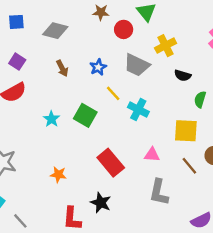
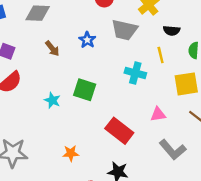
yellow line: (113, 93) -> (161, 55), moved, turned 42
gray L-shape: (159, 192) -> (173, 150), turned -40

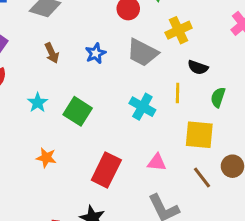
cyan star: (52, 100) -> (38, 103), moved
red rectangle: (119, 131) -> (106, 170), turned 64
orange star: (71, 153) -> (46, 158), moved

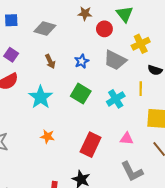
cyan star: (38, 103) -> (41, 97), size x1.6
cyan cross: (142, 107) -> (116, 99), turned 30
green square: (78, 111) -> (81, 94), moved

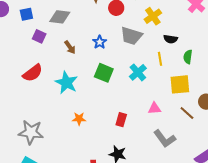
purple square: (11, 55) -> (39, 36), moved
red rectangle: (91, 145) -> (121, 120), size x0.6

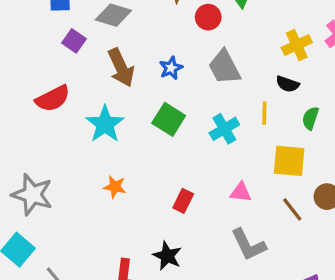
yellow cross: (153, 16) -> (297, 45), moved
gray trapezoid: (131, 36) -> (224, 67), turned 35
brown arrow: (70, 47) -> (121, 68), size x1.6

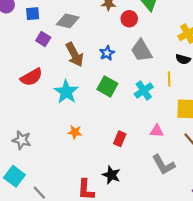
gray star: (32, 195) -> (22, 140), size x0.7

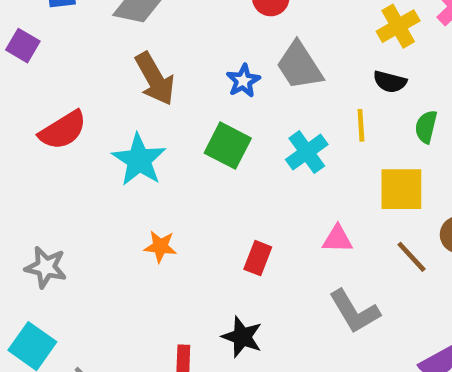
purple square: (43, 39) -> (23, 46), moved
blue star: (107, 53) -> (243, 81), moved

